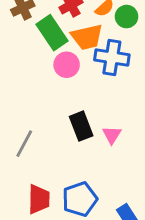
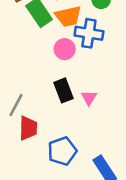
pink circle: (67, 65) -> (65, 49), moved
red trapezoid: (39, 199) -> (28, 128), moved

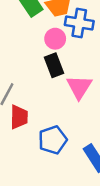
black rectangle: (63, 90) -> (54, 65), moved
pink triangle: (89, 98) -> (79, 87), size x1.6

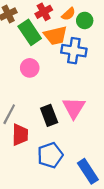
pink circle: (55, 39) -> (30, 68), moved
black rectangle: (54, 65) -> (49, 115), moved

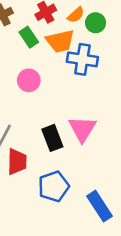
green rectangle: (30, 32) -> (29, 37), size x0.7

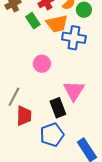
pink circle: (29, 80) -> (42, 64), moved
black rectangle: (52, 138) -> (58, 108), moved

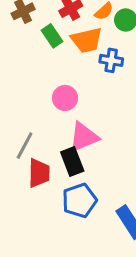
blue cross: (74, 38) -> (111, 60), size x0.7
pink triangle: (74, 91) -> (84, 137), moved, turned 35
black rectangle: (58, 108) -> (72, 162), moved

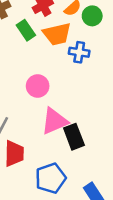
black rectangle: (72, 162) -> (74, 137), moved

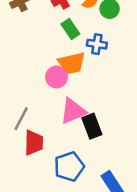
green rectangle: (26, 30) -> (70, 29), moved
orange trapezoid: (57, 34) -> (72, 63), moved

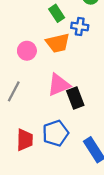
pink circle: (57, 77) -> (27, 51), moved
red trapezoid: (34, 143) -> (25, 140), moved

